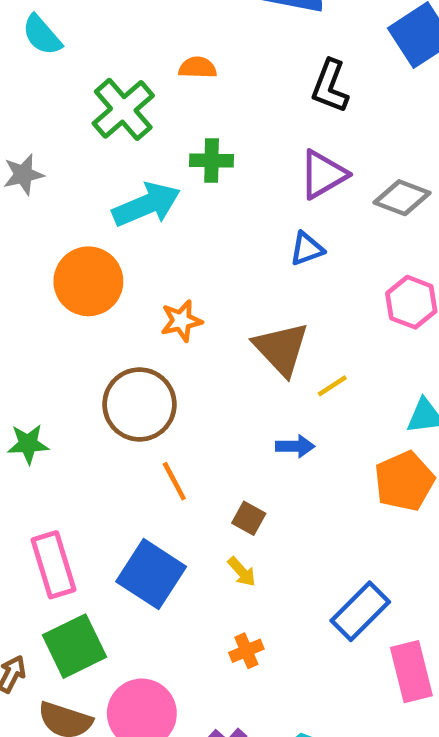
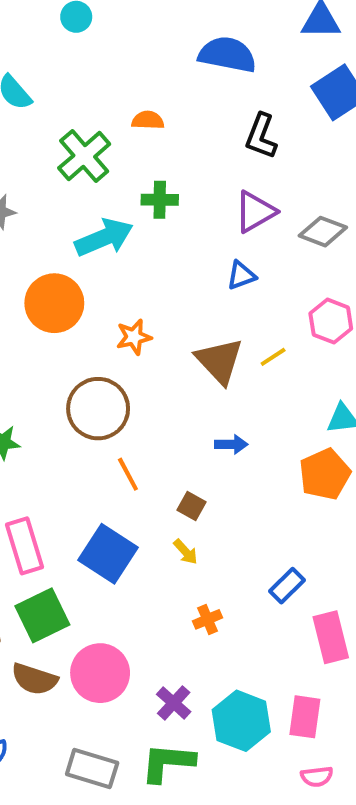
yellow line: (332, 386) -> (273, 357), moved
blue rectangle: (360, 611) -> (287, 586), size x0.7
orange cross: (246, 651) -> (207, 619), moved

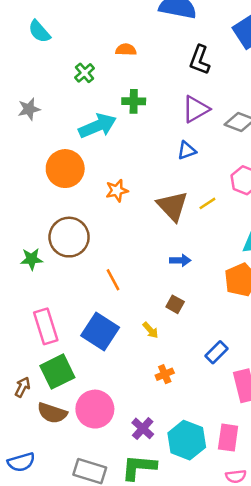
green cross: (84, 156) -> (85, 73), size x0.6
brown circle: (98, 409) -> (69, 237), moved
brown square: (192, 506) -> (175, 304), moved

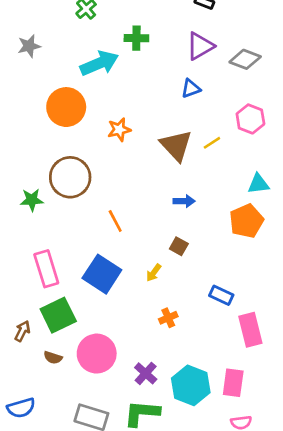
yellow arrow: (150, 330) -> (154, 273), turned 78
blue rectangle: (216, 352) -> (221, 295), turned 70
brown semicircle: (52, 413) -> (53, 358), size x0.6

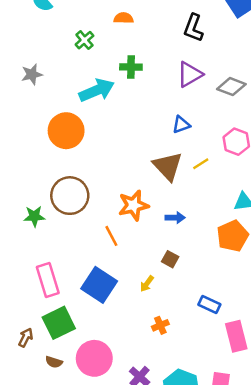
blue triangle: (191, 88) -> (181, 125), moved
orange star: (119, 130) -> (133, 205), moved, size x1.4

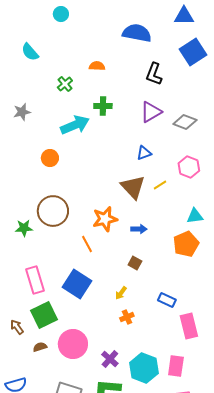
orange circle: (66, 131) -> (50, 158), size x0.6
yellow arrow: (147, 284) -> (121, 293), moved
brown arrow: (26, 338) -> (17, 327), turned -63
brown semicircle: (54, 362) -> (40, 347), turned 144

